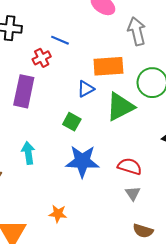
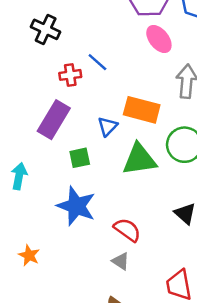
blue triangle: (86, 89) -> (108, 126), turned -36
purple rectangle: (24, 91) -> (54, 120), moved
green square: (72, 122) -> (80, 158), turned 30
gray triangle: (133, 193) -> (121, 261), turned -42

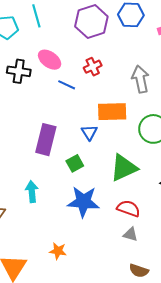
pink ellipse: (159, 39) -> (50, 60), moved
red cross: (70, 75) -> (93, 67), moved
green triangle: (139, 159) -> (124, 168), moved

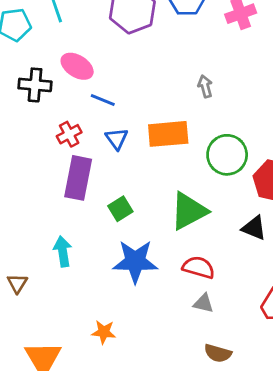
red cross: (93, 67) -> (69, 134), moved
gray arrow: (140, 79) -> (205, 86), size x0.6
blue triangle: (89, 132) -> (117, 139), moved

